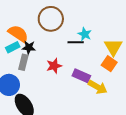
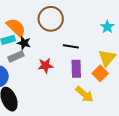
cyan star: (85, 34) -> (107, 27), moved
gray rectangle: (23, 62) -> (16, 56), turned 42
purple rectangle: (81, 76) -> (76, 69), moved, turned 54

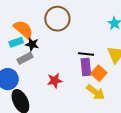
black line: (71, 46) -> (86, 54), moved
red star: (45, 66) -> (55, 81), moved
orange square: (100, 73) -> (99, 73), moved

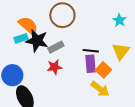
black star: (32, 44) -> (37, 41), size x1.6
gray rectangle: (25, 58) -> (56, 47), moved
red star: (55, 81) -> (54, 67), moved

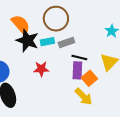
cyan rectangle: (21, 38) -> (47, 42), moved
gray rectangle: (56, 47) -> (66, 42), moved

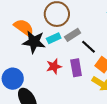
black line: (79, 58) -> (88, 47), turned 42
purple rectangle: (77, 70) -> (76, 68), moved

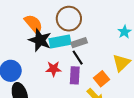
cyan rectangle: (54, 38) -> (60, 41), size x1.5
black line: (88, 47) -> (78, 58), moved

